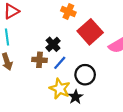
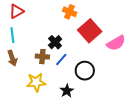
yellow star: (60, 89) -> (36, 82), moved, turned -30
black star: (76, 97) -> (67, 91), moved

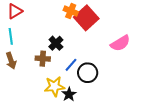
red square: (90, 31) -> (86, 18), moved
blue line: (61, 59) -> (71, 65), moved
yellow star: (36, 82) -> (54, 86), moved

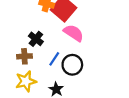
pink semicircle: (120, 43) -> (74, 33), moved, turned -108
yellow star: (54, 86) -> (26, 81), moved

